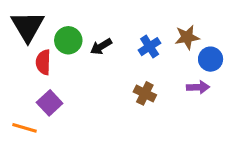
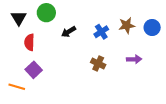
black triangle: (28, 26) -> (19, 18), size x0.7
green circle: (68, 40) -> (46, 13), moved
blue circle: (211, 59) -> (152, 28), moved

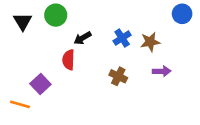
brown star: (127, 25) -> (150, 42), moved
blue circle: (152, 28) -> (182, 14), moved
red semicircle: (29, 42) -> (68, 60), moved

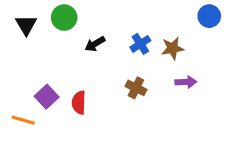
red semicircle: (68, 60) -> (79, 103), moved

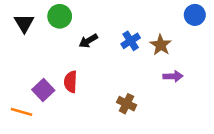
brown star: (173, 48) -> (161, 45), turned -30
brown cross: (136, 88) -> (127, 104), moved
red semicircle: (79, 103) -> (71, 82), moved

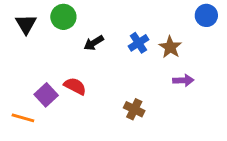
red semicircle: (71, 82) -> (75, 86), turned 115

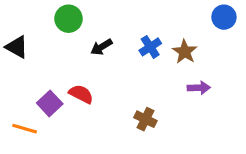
black triangle: (26, 24) -> (17, 47), moved, turned -30

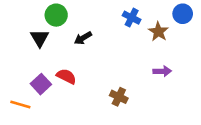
black triangle: (17, 47) -> (40, 38), moved, turned 30
blue cross: (150, 47) -> (132, 18), moved, turned -30
brown star: (185, 52) -> (158, 32), moved

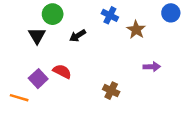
blue cross: (132, 18) -> (110, 15), moved
brown star: (158, 32) -> (136, 30), moved

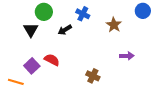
blue cross: (110, 15) -> (83, 14), moved

